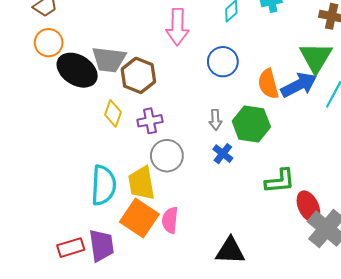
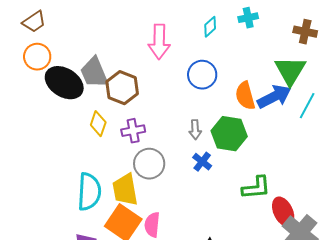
gray trapezoid: (109, 60) -> (94, 73), turned 60

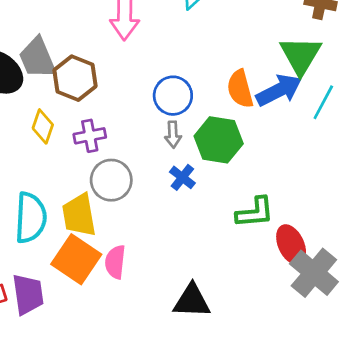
blue circle: (202, 75) -> (173, 96), moved

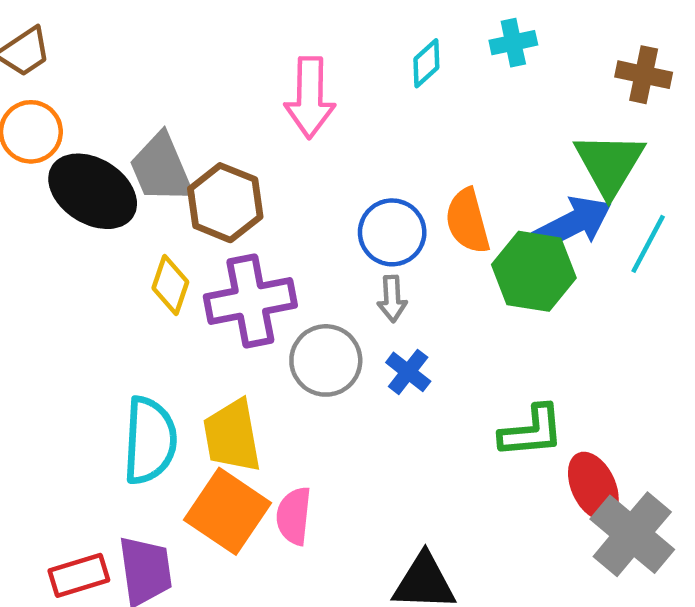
orange semicircle: (240, 89) -> (468, 221), moved
purple cross: (90, 136) -> (250, 301), size x1.6
green hexagon: (219, 140) -> (534, 271), moved
gray circle: (111, 180) -> (326, 360), moved

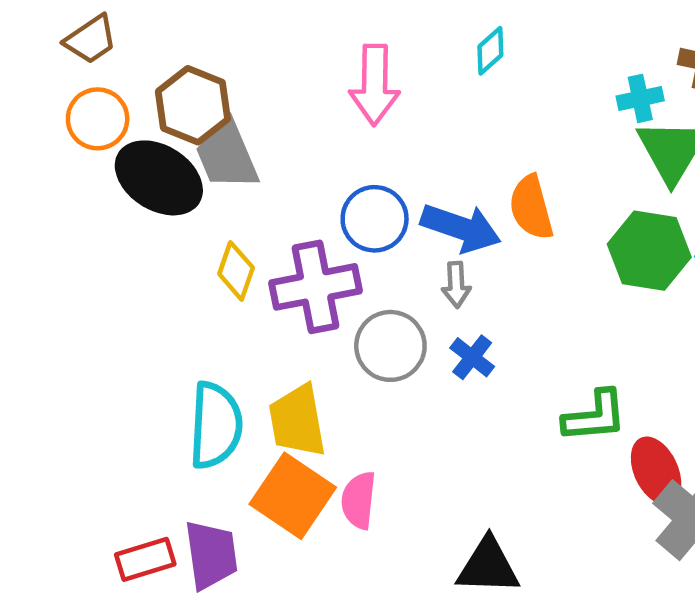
cyan cross: (513, 43) -> (640, 98), moved
brown hexagon: (225, 203) -> (193, 105), moved
blue arrow: (573, 223) -> (461, 228), moved, turned 46
blue circle: (392, 232) -> (375, 219), moved
green hexagon: (534, 271) -> (649, 251), moved

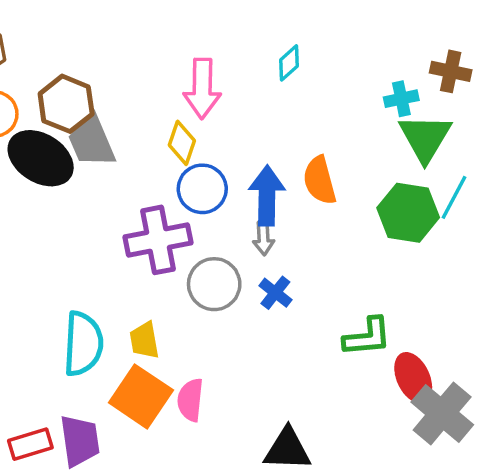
blue arrow: (461, 228) -> (267, 196), turned -108
yellow diamond: (236, 271) -> (182, 143), moved
yellow trapezoid: (297, 421) -> (144, 340), size x0.7

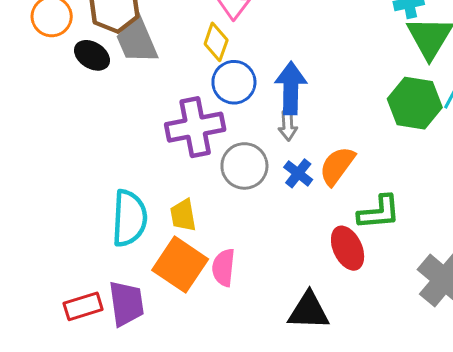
black ellipse: (41, 158) -> (92, 55), size x0.6
orange semicircle: (320, 180) -> (337, 166), moved, turned 51
red ellipse: (413, 378) -> (348, 248), moved

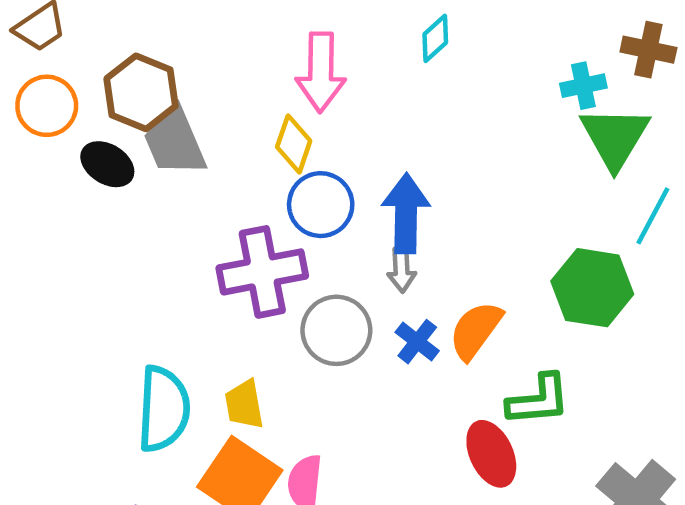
green hexagon: (415, 103) -> (592, 288), moved

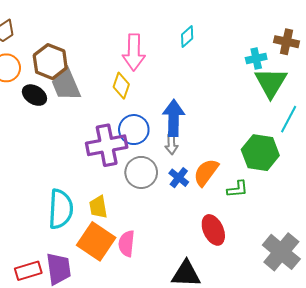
blue circle: (321, 205) -> (134, 130), moved
green L-shape: (538, 400) -> (237, 189), moved, size x0.7

